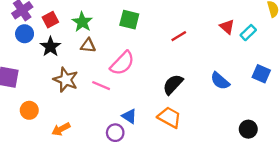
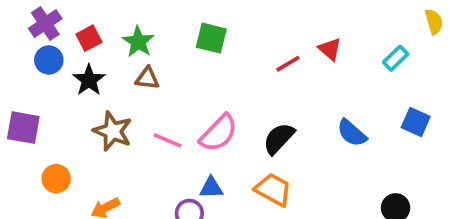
red triangle: (227, 27) -> (330, 49), moved
pink semicircle: (122, 63) -> (219, 133), moved
blue triangle: (129, 116) -> (211, 188), turned -35

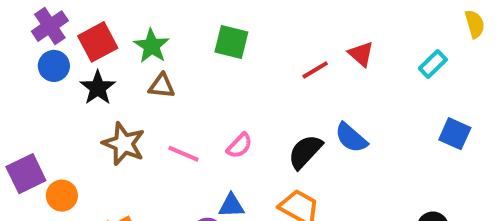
red square: (89, 38) -> (98, 42), size x1.4
purple square: (23, 128) -> (26, 174), moved, turned -36
pink semicircle: (219, 133) -> (239, 146), size x0.6
blue semicircle: (352, 133) -> (351, 138), moved

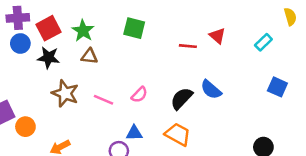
purple cross: (50, 26) -> (18, 18), turned 30
red line: (315, 70) -> (188, 46), turned 36
black star: (98, 88) -> (48, 58), turned -30

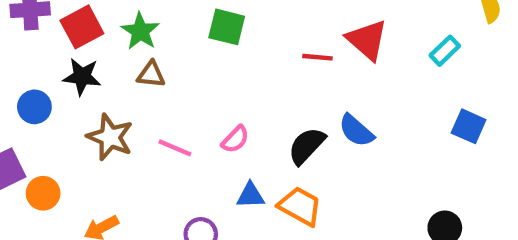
red triangle: (217, 36) -> (367, 40), size x1.5
blue circle: (20, 43) -> (34, 107), moved
blue triangle: (134, 133) -> (250, 195), moved

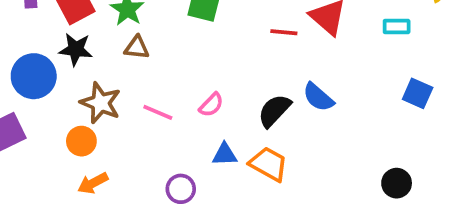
cyan rectangle: (445, 51) -> (397, 27), turned 44
blue circle: (34, 107) -> (34, 76), size x1.5
orange circle: (43, 193) -> (81, 141), moved

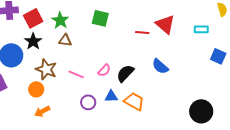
black star: (76, 49) -> (33, 41), turned 30
blue square: (418, 93) -> (218, 56), moved
black semicircle: (274, 111) -> (125, 73), moved
black circle: (397, 183) -> (201, 111), size x1.5
purple circle: (181, 189) -> (88, 102), moved

